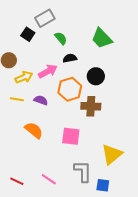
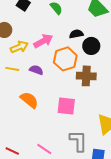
black semicircle: (70, 58) -> (76, 34), moved

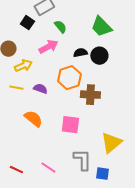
pink arrow: (43, 41) -> (48, 47), moved
black circle: (91, 46) -> (99, 56), moved

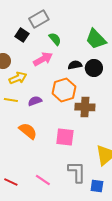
purple semicircle: (40, 89) -> (35, 101), turned -40

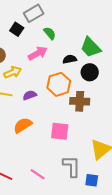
green trapezoid: (96, 39) -> (91, 47), moved
black circle: (94, 68) -> (90, 72), moved
orange semicircle: (28, 131) -> (23, 125), turned -72

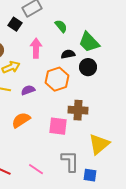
green semicircle: (50, 33) -> (61, 26), moved
pink arrow: (38, 53) -> (36, 48), turned -60
brown cross: (80, 101) -> (78, 110), moved

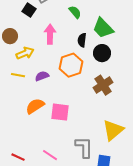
black semicircle: (68, 54) -> (82, 40), turned -72
brown cross: (78, 110) -> (103, 85), moved, turned -36
pink square: (58, 126) -> (60, 112), moved

